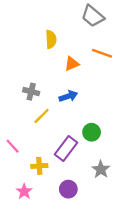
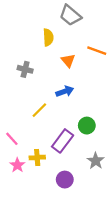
gray trapezoid: (93, 16) -> (70, 15), moved
orange triangle: (72, 64) -> (68, 61), turned -48
gray cross: (31, 92) -> (25, 69), moved
pink star: (24, 191) -> (17, 165), moved

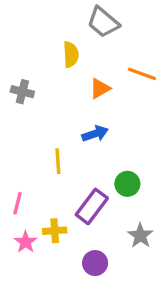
orange triangle: (68, 61) -> (100, 88), turned 40
gray cross: (25, 69) -> (22, 92), moved
yellow line: (39, 110) -> (58, 161), turned -49
pink line: (12, 139) -> (17, 203), turned 56

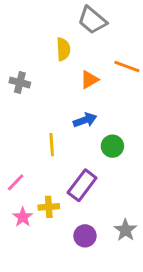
green circle: (127, 184) -> (112, 146), moved
pink line: (17, 203) -> (16, 182), turned 30
gray star: (140, 236) -> (125, 230), moved

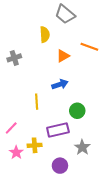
gray cross: (20, 82) -> (14, 58), turned -32
green circle: (112, 146) -> (77, 111), moved
purple rectangle: (82, 185) -> (58, 130), turned 40
gray star: (125, 230) -> (82, 147), moved

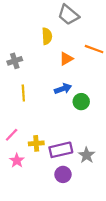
yellow line: (37, 102) -> (23, 93), moved
green circle: (77, 111) -> (81, 102), moved
purple rectangle: (58, 130) -> (61, 150), moved
yellow cross: (35, 145) -> (36, 143), moved

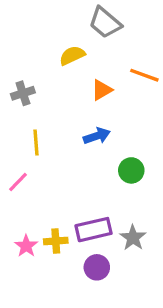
yellow semicircle: (47, 36) -> (72, 55), turned -112
green circle: (81, 102) -> (131, 170), moved
pink line: (12, 135) -> (18, 182), moved
yellow cross: (36, 143) -> (56, 241), moved

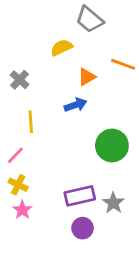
gray cross: (23, 93) -> (20, 80), turned -30
blue arrow: (97, 136) -> (76, 105), moved
green circle: (131, 170) -> (112, 146), size x1.5
yellow cross: (56, 241) -> (18, 185), moved, turned 30

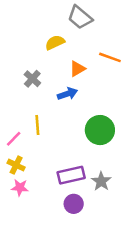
gray cross: (20, 80) -> (32, 79), moved
yellow line: (31, 122) -> (37, 125), moved
pink star: (22, 210) -> (20, 188), turned -30

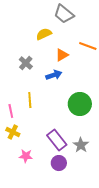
pink line: (14, 139) -> (11, 111), turned -56
purple rectangle: (71, 175) -> (57, 140), turned 65
pink star: (20, 188) -> (26, 156), moved

